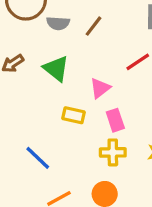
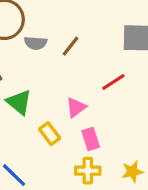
green triangle: (56, 68) -> (19, 102), moved
yellow rectangle: (74, 115) -> (50, 134), turned 40

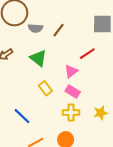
green triangle: (19, 102) -> (38, 58), moved
pink triangle: (76, 107) -> (71, 71), moved
pink rectangle: (91, 139) -> (73, 92), turned -40

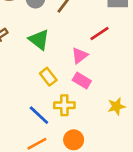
yellow cross: (71, 113) -> (64, 105), moved
blue line: (22, 116) -> (39, 115), moved

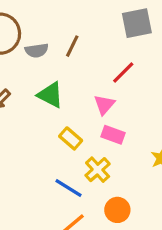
yellow cross: (64, 105) -> (98, 170), turned -30

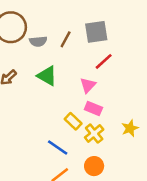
gray square: (137, 23) -> (96, 32), moved
yellow rectangle: (71, 138) -> (73, 121), moved
yellow cross: (98, 170) -> (94, 134), moved

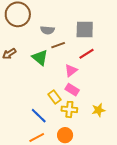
brown line: (66, 39) -> (58, 45), moved, turned 32
gray semicircle: (38, 41) -> (47, 30), moved
yellow cross: (94, 134) -> (69, 109), turned 35

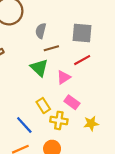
gray semicircle: (47, 30) -> (41, 31), turned 96
green triangle: (40, 58) -> (39, 68), moved
pink rectangle: (72, 90) -> (72, 102), moved

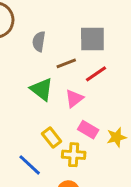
brown line: (51, 48) -> (66, 63), moved
yellow star: (91, 123) -> (116, 137), moved

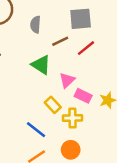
pink triangle: (74, 99) -> (67, 80), moved

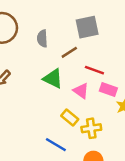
red line: (86, 48) -> (94, 70), moved, turned 66
pink triangle: (67, 80) -> (81, 91), turned -35
pink rectangle: (83, 96) -> (108, 89), moved

